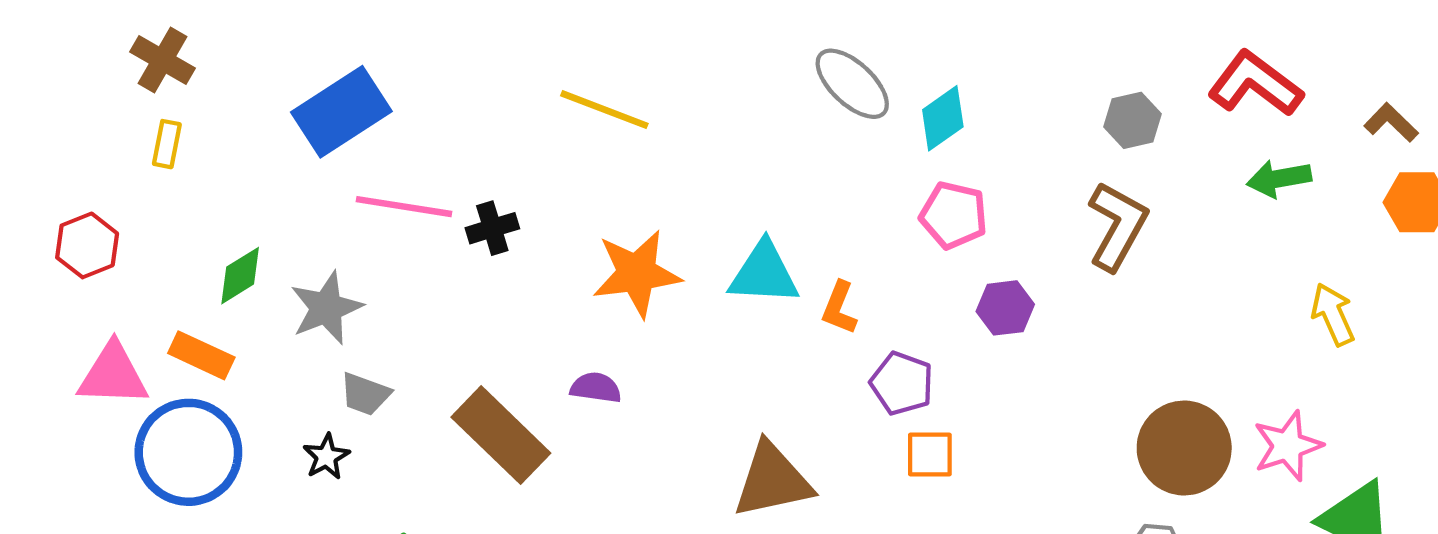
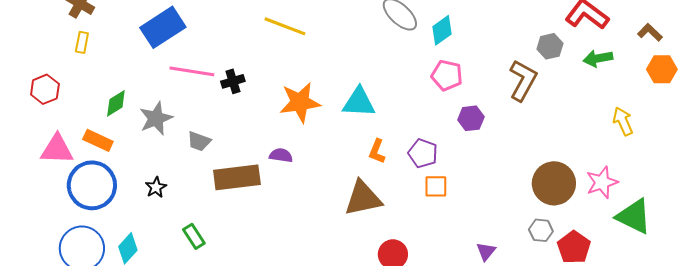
gray hexagon: (1132, 120) -> (550, 46), moved
orange L-shape: (839, 308) -> (377, 151), moved
gray trapezoid: (365, 394) -> (199, 141), moved
brown rectangle: (501, 435) -> (237, 177), turned -51

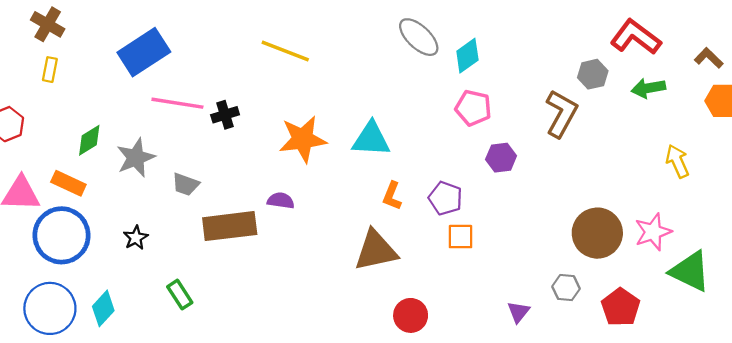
gray hexagon: (541, 230) -> (566, 288), moved

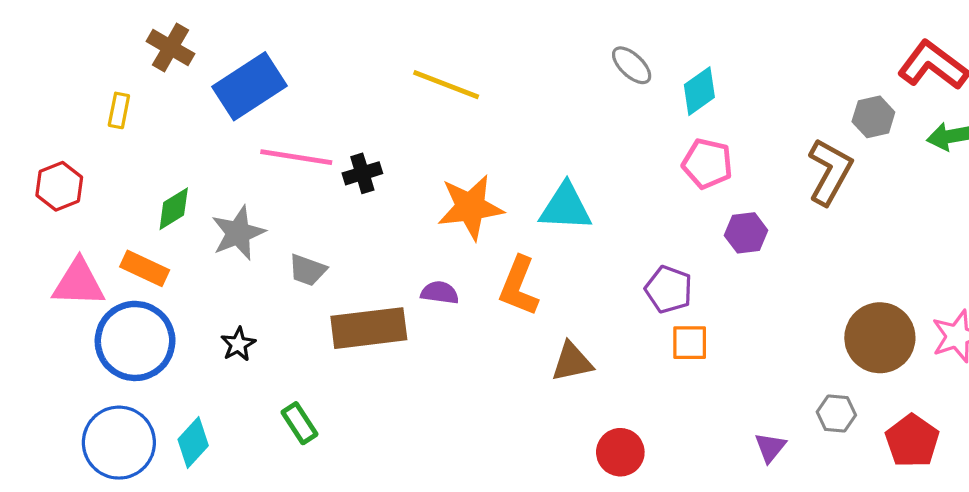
brown cross: (48, 24) -> (170, 48), moved
gray ellipse: (419, 37) -> (632, 65), size x0.7
orange L-shape: (392, 196) -> (519, 286), moved, size x1.5
brown triangle: (376, 250) -> (572, 362), size x0.7

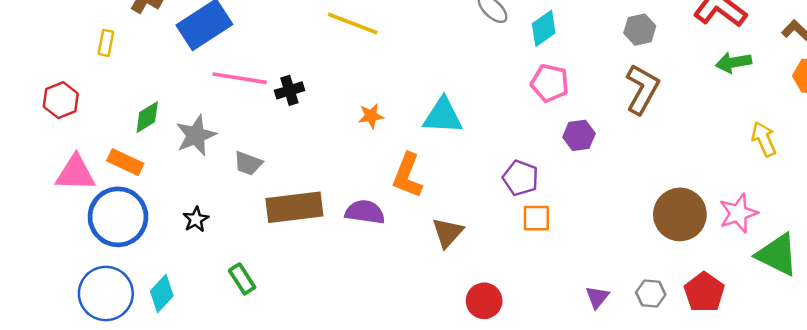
gray hexagon: (873, 117) -> (640, 30), moved
orange star: (470, 207) -> (371, 116), size x0.5
purple semicircle: (440, 293) -> (365, 212), moved, size x1.4
brown triangle: (572, 362) -> (448, 233), turned -36
gray hexagon: (836, 414) -> (651, 294), moved

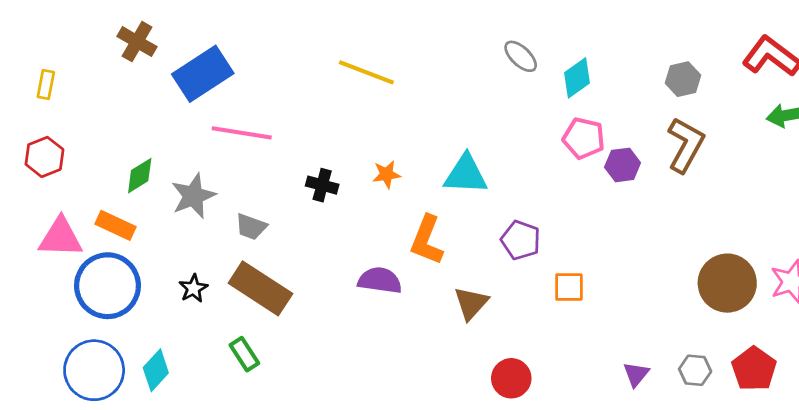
yellow rectangle: (106, 43) -> (46, 85), moved
black cross: (289, 90) -> (322, 185), moved, turned 32
purple hexagon: (579, 135) -> (623, 165), moved
purple pentagon: (521, 178) -> (521, 240), moved
brown rectangle: (294, 207) -> (260, 288), moved, turned 40

